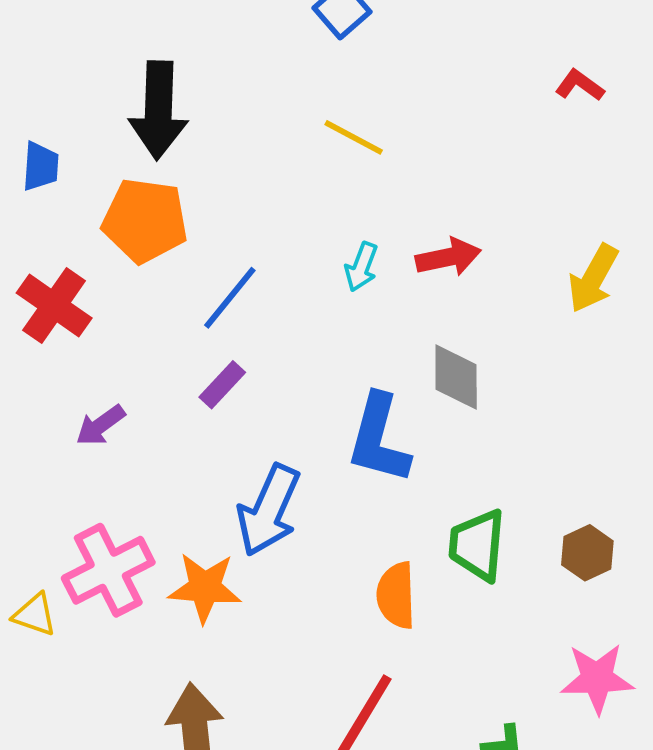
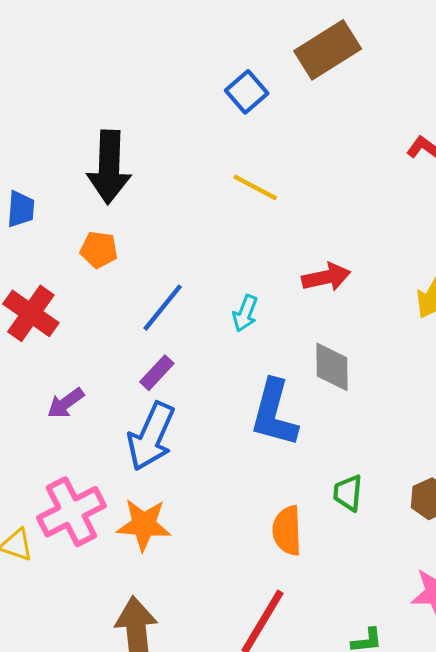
orange pentagon: (145, 220) -> (99, 250), size x0.6
cyan arrow: (361, 267) -> (245, 313), moved
blue arrow: (269, 510) -> (151, 436), moved
green trapezoid: (477, 545) -> (348, 493), size x0.7

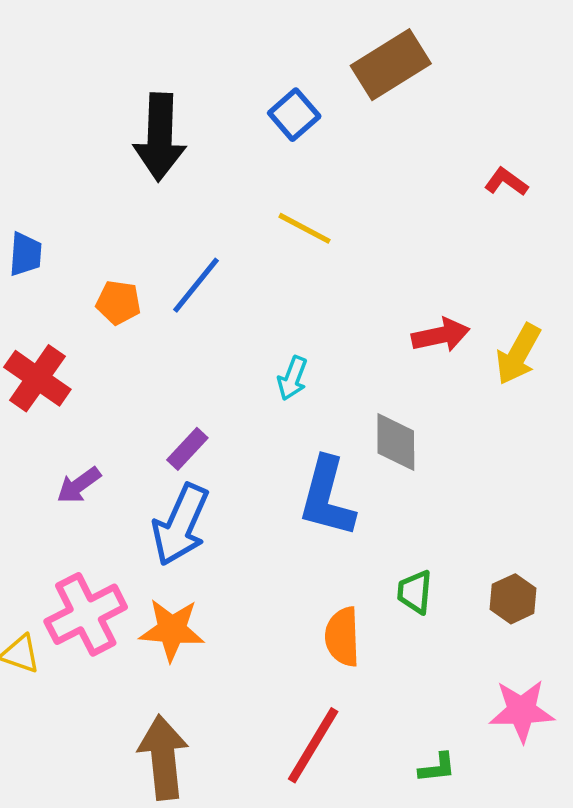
black arrow: (109, 167) -> (160, 137), moved
red arrow: (326, 277) -> (441, 335), moved
blue line: (163, 308) -> (196, 285), moved

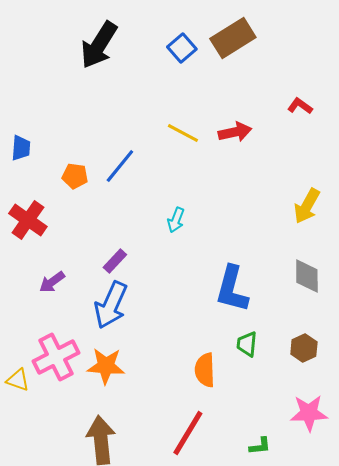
blue square: (294, 115) -> (182, 48), moved
black arrow: (160, 137) -> (99, 45), moved, turned 30
red arrow: (441, 335) -> (235, 132), moved
gray diamond: (396, 442) -> (307, 276), moved
blue L-shape: (327, 497) -> (232, 289), moved

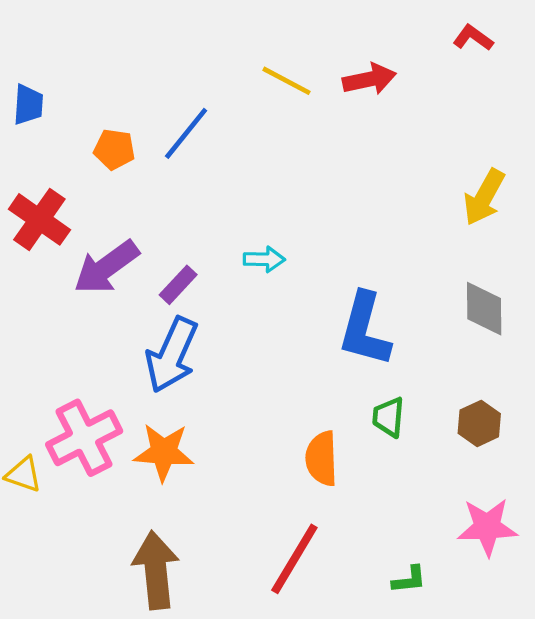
cyan arrow: (176, 220) -> (264, 259), moved, turned -110
purple arrow: (52, 282) -> (106, 267), moved, size x1.6

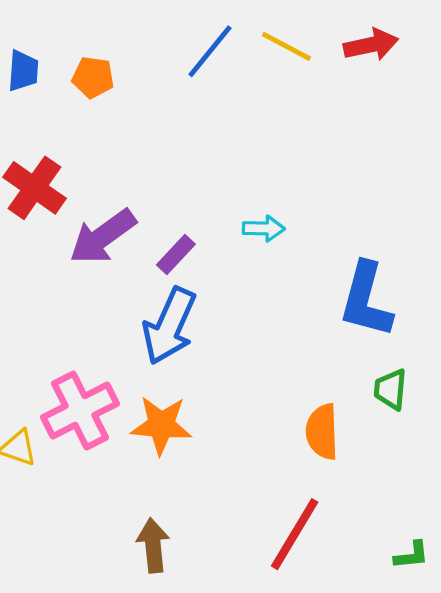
blue line: (186, 133) -> (210, 51), moved
orange pentagon: (114, 149) -> (93, 77), moved
brown arrow: (156, 570) -> (153, 545), size x0.7

